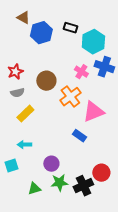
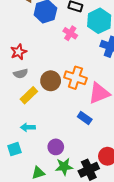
pink cross: (81, 72) -> (70, 33), moved
brown circle: (46, 81) -> (51, 81), moved
orange cross: (70, 97) -> (75, 78), turned -35

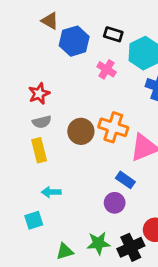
yellow rectangle: (29, 95) -> (39, 150), moved, turned -60
purple circle: (56, 147) -> (115, 203), moved

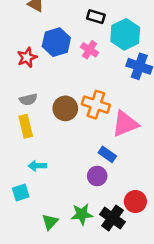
blue hexagon: (74, 41) -> (56, 42), moved
red star: (39, 94) -> (27, 57), moved
black cross: (131, 247) -> (112, 218), turned -30
green triangle: (65, 251) -> (50, 222), turned -30

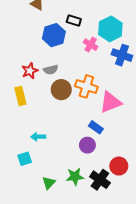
black rectangle: (96, 17) -> (74, 20), moved
pink cross: (89, 50) -> (91, 45), moved
red star: (27, 57) -> (30, 71), moved
gray semicircle: (28, 99) -> (51, 70), moved
yellow rectangle: (26, 126) -> (20, 96), moved

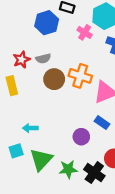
blue rectangle: (96, 127) -> (102, 123), moved
green triangle: (49, 183) -> (41, 160), moved, size x1.6

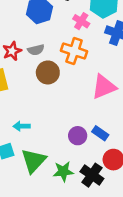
orange cross: (80, 76) -> (74, 51), moved
blue rectangle: (102, 123) -> (100, 133), moved

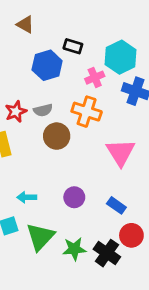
pink cross: (81, 21) -> (95, 78), turned 35
pink triangle: (104, 87) -> (121, 152), turned -40
purple circle: (78, 136) -> (74, 197), moved

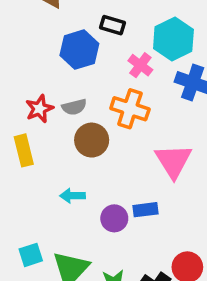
pink cross: (95, 78) -> (140, 65), turned -30
cyan arrow: (27, 197) -> (72, 196), moved
blue rectangle: (116, 205) -> (146, 210), moved, turned -42

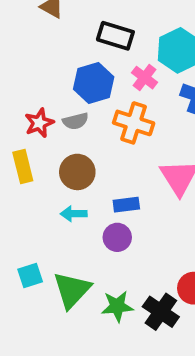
black rectangle: (113, 25) -> (115, 36), size x1.4
blue hexagon: (79, 50) -> (94, 83), moved
brown circle: (92, 140) -> (77, 172), moved
blue rectangle: (146, 210) -> (126, 205), moved

